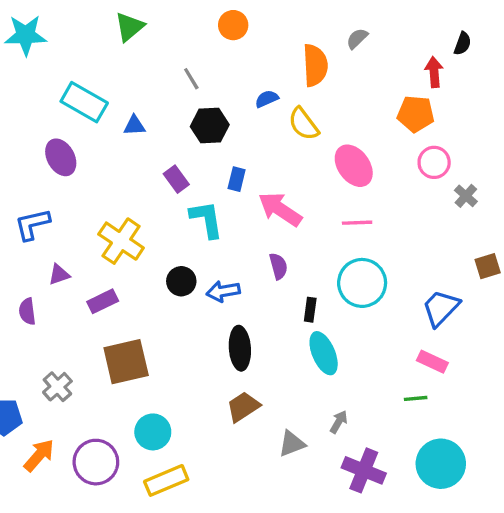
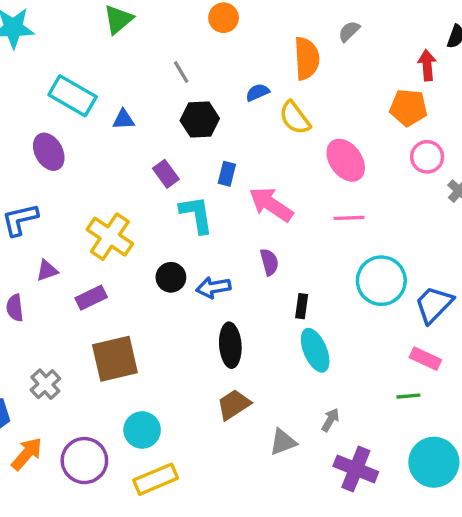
cyan circle: (362, 283) -> (381, 281), moved

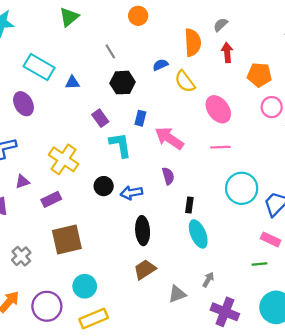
red arrow: (427, 65) -> (227, 53), moved

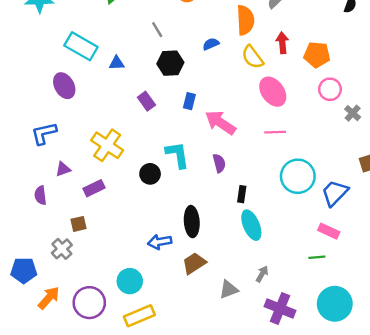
red arrow: (227, 53) -> (282, 43), moved
yellow semicircle: (185, 81) -> (253, 57), moved
cyan L-shape: (120, 145) -> (177, 155), moved
blue arrow: (131, 193) -> (160, 242), moved
brown square: (67, 239) -> (79, 224), moved, size x0.5

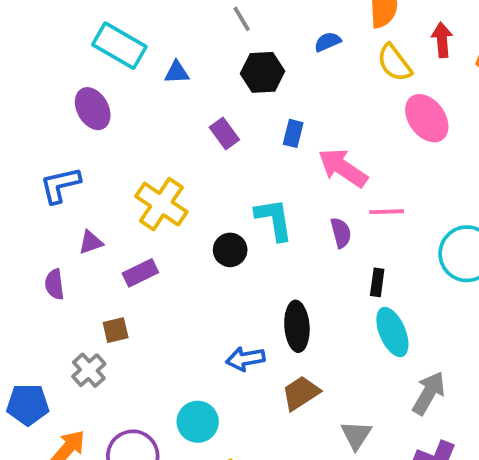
pink line: (275, 132) -> (387, 212), moved
gray arrow: (262, 274) -> (429, 393), moved, size x1.6
gray triangle: (229, 289) -> (356, 435), turned -36

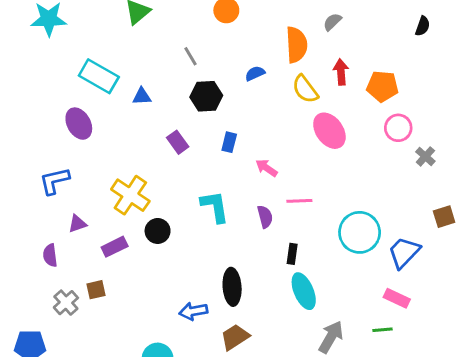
pink arrow: (343, 168) -> (266, 168), size x0.6
black circle: (230, 250) -> (158, 231), moved
gray cross: (89, 370) -> (66, 303), moved

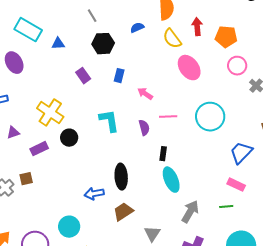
cyan circle: (360, 232) -> (210, 117), moved

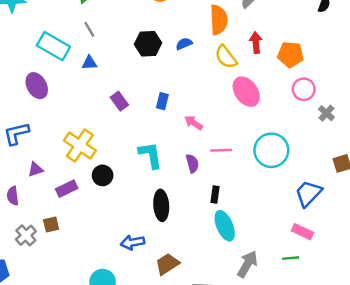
gray line: (92, 16) -> (89, 29), moved
black hexagon: (103, 44) -> (148, 44), moved
black ellipse: (121, 177) -> (161, 205), moved

